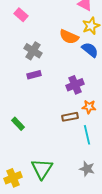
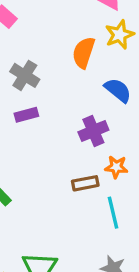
orange semicircle: (69, 37) -> (84, 53), turned 84
blue semicircle: (90, 50) -> (118, 90), moved

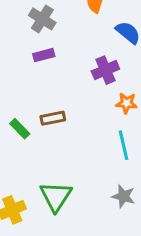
brown rectangle: (85, 183) -> (53, 118), moved

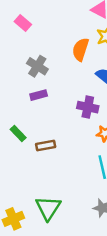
purple cross: (105, 70) -> (88, 107), turned 35
green rectangle: (20, 129) -> (18, 133), moved

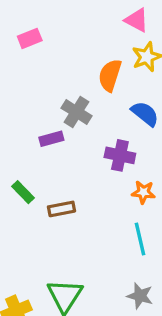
pink rectangle: (23, 23) -> (30, 38), turned -63
gray cross: (37, 66) -> (77, 112), moved

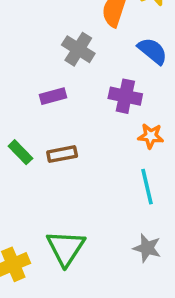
purple rectangle: (51, 139) -> (53, 96), moved
green rectangle: (23, 192) -> (20, 152), moved

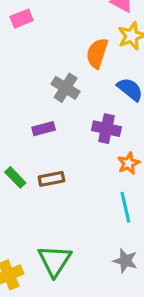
orange star: (151, 136) -> (128, 163), turned -30

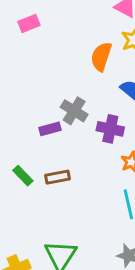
gray cross: (66, 88) -> (74, 111), moved

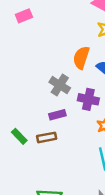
orange semicircle: (101, 57) -> (81, 58), moved
purple rectangle: (50, 129) -> (57, 115), moved

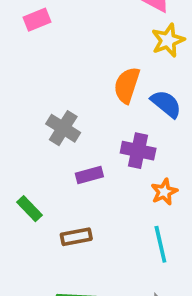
gray cross: (60, 85) -> (63, 128), moved
brown rectangle: (47, 137) -> (76, 237), moved

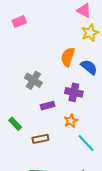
orange star: (164, 192) -> (71, 121), moved
cyan line: (160, 244) -> (86, 143), turned -30

